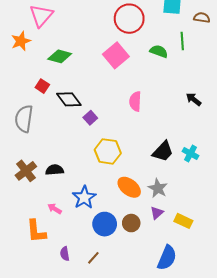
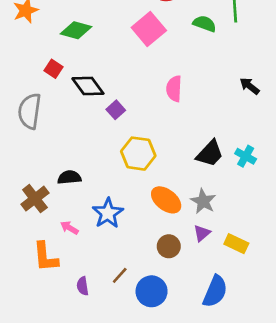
brown cross: (26, 171) -> (35, 199), moved
blue circle: (105, 224) -> (152, 291), moved
brown line: (93, 258) -> (120, 275), moved

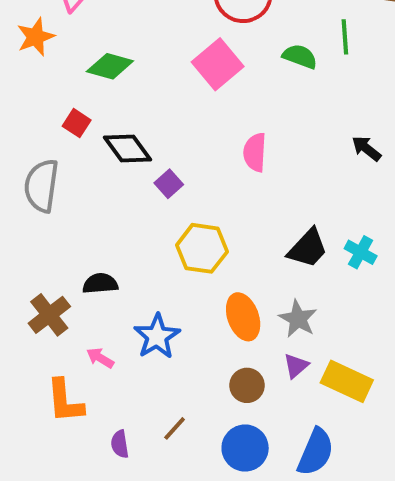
orange ellipse: (166, 200) -> (243, 317), turned 32
yellow rectangle: (236, 244) -> (347, 381), size x1.4
blue circle: (152, 291) -> (245, 448), moved

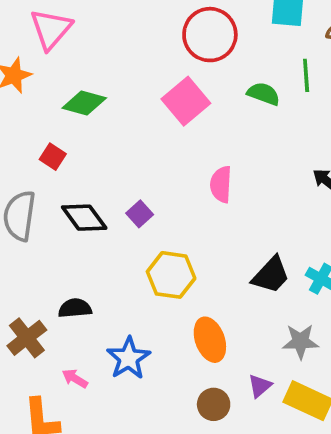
black diamond: (128, 148) -> (84, 218), moved
gray star: (298, 319) -> (300, 342), moved, turned -30

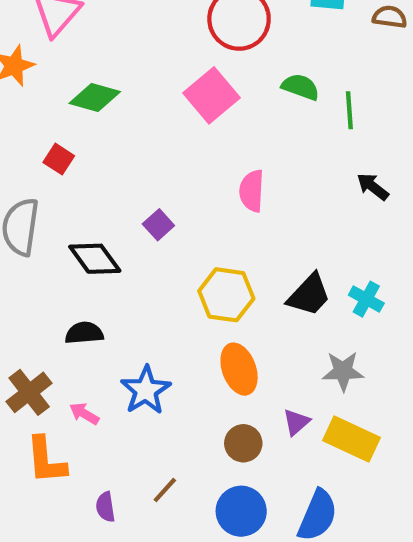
green line: (306, 75) -> (349, 110), moved
black diamond: (84, 218) -> (95, 259), moved
yellow hexagon: (171, 275) -> (226, 295), moved
brown cross: (27, 338) -> (29, 392), moved

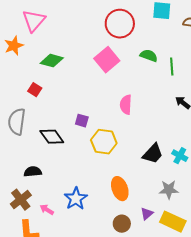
purple square: (158, 225) -> (82, 121), turned -32
yellow hexagon: (226, 295) -> (104, 142), moved
black semicircle: (84, 333) -> (33, 172), moved

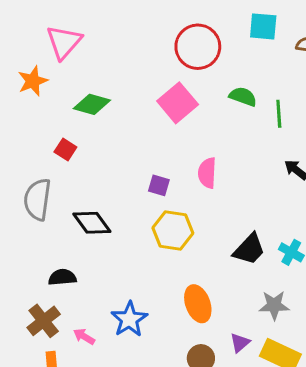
purple square: (82, 121) -> (159, 185), moved

